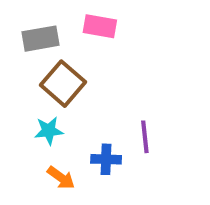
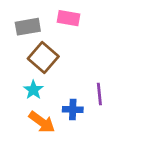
cyan star: (49, 131) -> (33, 90), turned -30
orange arrow: (61, 178) -> (42, 122), size x1.4

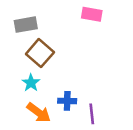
pink rectangle: (68, 18) -> (92, 14), moved
purple line: (99, 94) -> (92, 114), moved

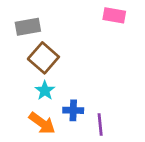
pink rectangle: (92, 14) -> (114, 15), moved
cyan star: (31, 83) -> (45, 90), moved

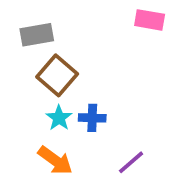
blue cross: (73, 110) -> (92, 118), moved
purple line: (100, 125) -> (131, 162), turned 55

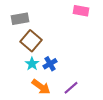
blue cross: (92, 118) -> (50, 64), turned -32
orange arrow: (55, 160) -> (41, 87), moved

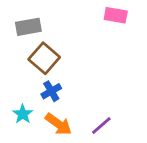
cyan star: (32, 64) -> (23, 114), moved
blue cross: (50, 64) -> (51, 91), moved

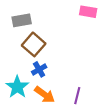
cyan star: (23, 114) -> (17, 87), size x1.5
purple line: (101, 126) -> (77, 96), turned -35

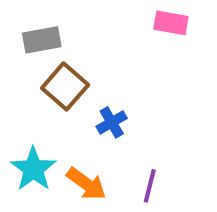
blue cross: (39, 69) -> (112, 122), moved

